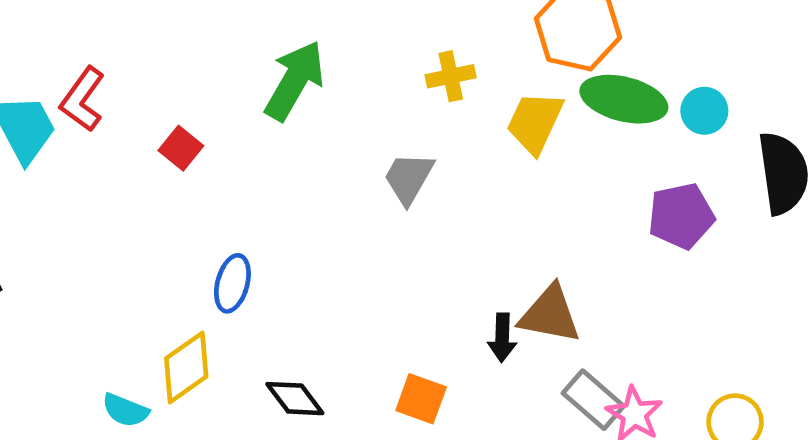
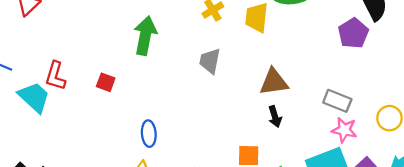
purple pentagon: (681, 216) -> (353, 33), moved
brown triangle: (550, 314) -> (274, 82), moved
gray rectangle: (593, 400) -> (337, 101), moved

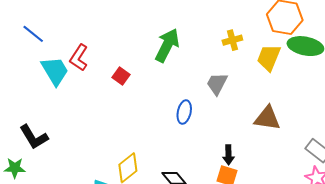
black arrow: (275, 117) -> (228, 155), moved
blue ellipse: (149, 134) -> (184, 112), moved

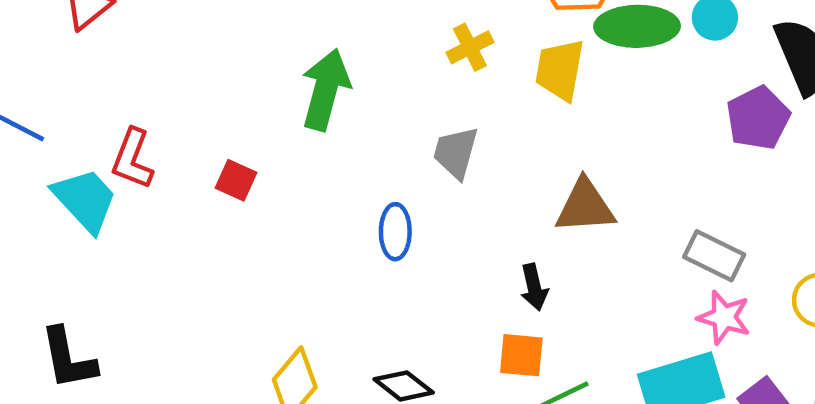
black L-shape: (34, 137) -> (68, 359), turned 32
black arrow: (228, 155) -> (534, 287), moved

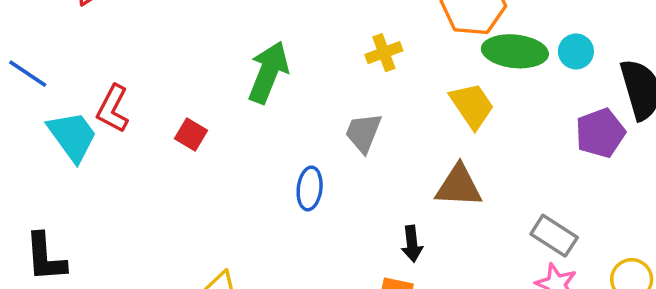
yellow trapezoid: (560, 70) -> (472, 106), moved, turned 129

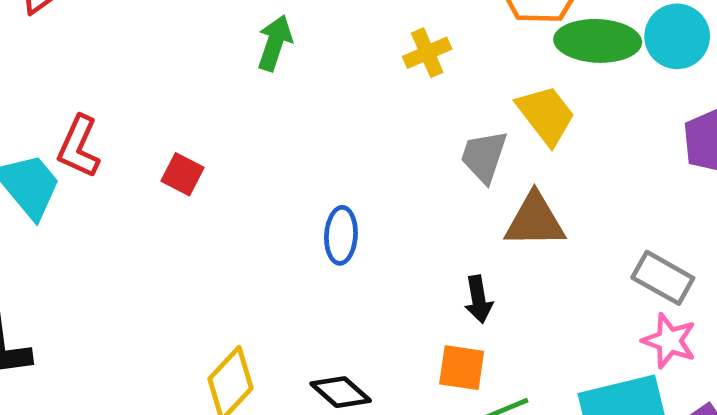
cyan circle: (576, 51) -> (677, 36), size x1.4
green arrow: (268, 72) -> (275, 43), moved, size x0.7
gray trapezoid: (363, 133) -> (484, 156), moved

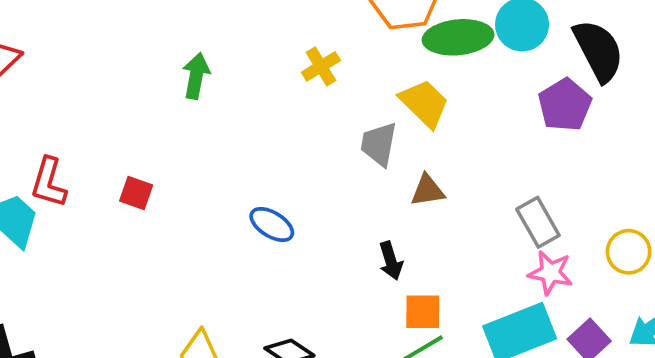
brown triangle: (535, 221) -> (428, 190), size x0.7
blue ellipse: (341, 235) -> (272, 225), turned -54
gray rectangle: (663, 278) -> (538, 222), turned 39
orange square: (462, 368) -> (423, 312), moved

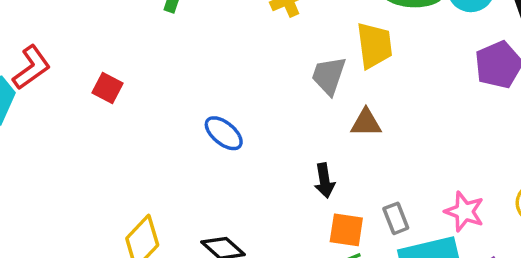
yellow trapezoid: (424, 103) -> (374, 45), turned 30
red L-shape: (49, 182) -> (31, 68), turned -150
gray rectangle: (538, 222) -> (396, 218), moved, size x0.7

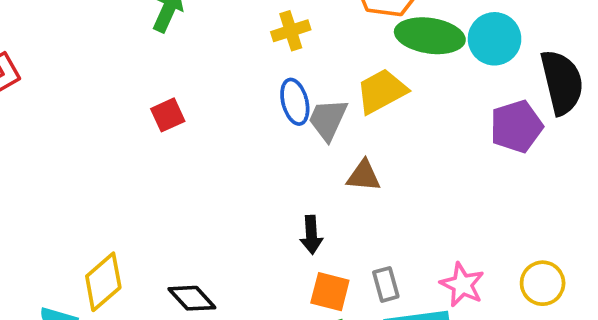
yellow trapezoid: (374, 45) -> (382, 91), turned -117
red square: (108, 88) -> (168, 115), moved, turned 32
blue ellipse: (224, 133) -> (295, 102), moved, turned 30

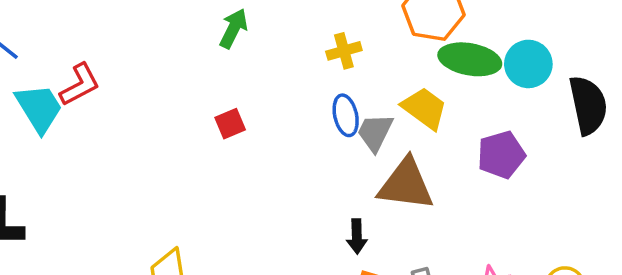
yellow trapezoid: (382, 91) -> (425, 108), turned 63
purple pentagon: (516, 126) -> (501, 155), moved
brown triangle: (364, 176) -> (406, 184), size x1.8

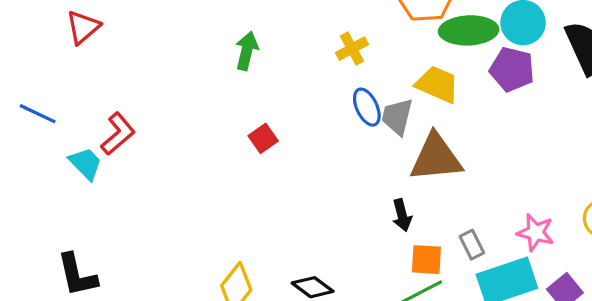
cyan trapezoid: (39, 108) -> (86, 163), size x0.7
purple pentagon: (501, 155) -> (512, 69), moved, turned -30

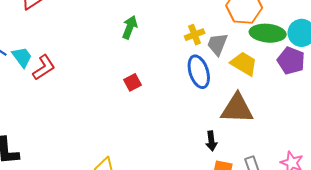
blue ellipse: (367, 107) -> (199, 72), size x1.4
gray trapezoid: (397, 117) -> (217, 44), moved
cyan trapezoid: (86, 163) -> (22, 57), moved

